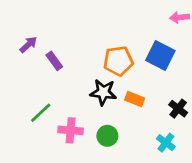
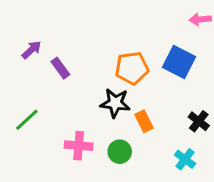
orange rectangle: (135, 99) -> (144, 121), moved, turned 42
green line: (41, 113) -> (27, 120), moved

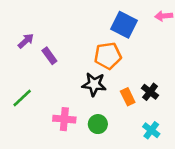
blue square: (179, 62) -> (124, 25), moved
orange rectangle: (144, 121) -> (128, 97), moved
black cross: (199, 121) -> (150, 92), moved

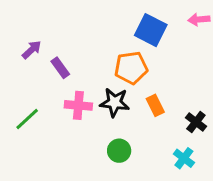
black cross: (150, 92) -> (196, 122), moved
orange rectangle: (128, 97) -> (155, 105), moved
pink cross: (64, 119) -> (78, 105), moved

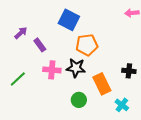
blue square: (151, 30) -> (69, 20), moved
orange rectangle: (155, 105) -> (102, 84), moved, size x1.5
black cross: (196, 122) -> (129, 71), moved, turned -32

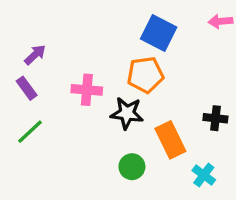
blue square: (69, 20) -> (159, 33), moved
purple rectangle: (40, 45) -> (27, 88), moved
pink cross: (52, 70) -> (87, 90), moved

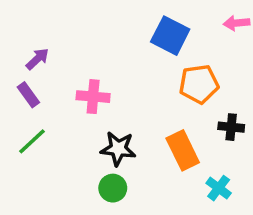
orange pentagon: (145, 75) -> (199, 84), moved
black star: (127, 113) -> (118, 149), moved
green circle: (132, 167) -> (113, 188), moved

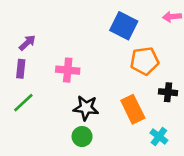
purple rectangle: (28, 95) -> (21, 69), turned 42

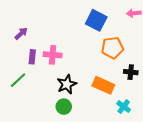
purple rectangle: (21, 69) -> (32, 57), moved
black star: (86, 108) -> (67, 84), turned -30
orange rectangle: (133, 109) -> (103, 85), turned -40

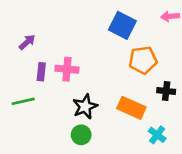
green line: (18, 80) -> (23, 101), turned 30

